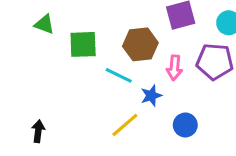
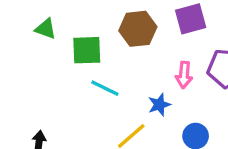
brown hexagon: (140, 44) -> (138, 29), moved
cyan line: (119, 75) -> (105, 88), moved

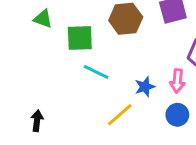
pink arrow: (184, 75) -> (177, 81), moved

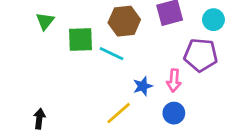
green triangle: (43, 19) -> (45, 21), turned 48
cyan line: (96, 72) -> (112, 54), moved

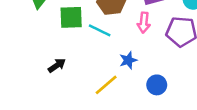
pink arrow: (174, 81) -> (144, 23), moved
black arrow: (39, 119) -> (57, 65), moved, turned 48

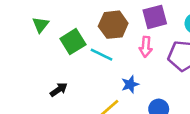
green square: (71, 17) -> (73, 42), turned -30

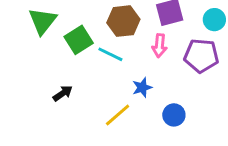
green triangle: (40, 25) -> (42, 21), size x1.5

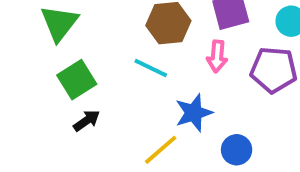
green square: (79, 40) -> (77, 80), moved
blue star: (142, 88) -> (194, 113), size x1.4

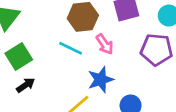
pink arrow: (217, 56) -> (105, 44), moved, turned -40

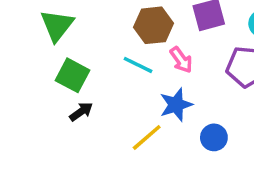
green square: (19, 56) -> (72, 75), turned -30

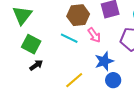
blue star: (176, 105) -> (104, 61), moved

